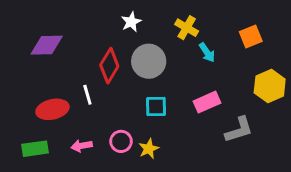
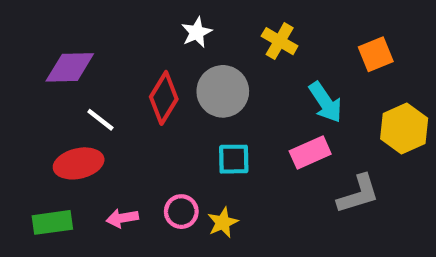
cyan arrow: (207, 52) -> (325, 102), moved, size x1.4
white line: (87, 95) -> (100, 120), moved, turned -36

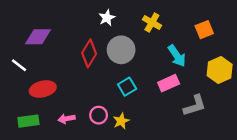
white line: (100, 120) -> (19, 65), moved
cyan square: (234, 159) -> (127, 87), turned -30

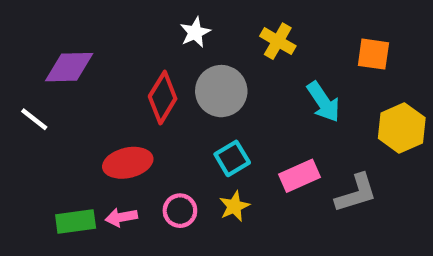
orange square: (204, 30) -> (373, 54), turned 30
pink rectangle: (169, 83) -> (300, 176), moved
red ellipse: (43, 89) -> (128, 163), moved
green rectangle: (28, 121) -> (76, 221), moved
yellow star: (121, 121) -> (234, 206), moved

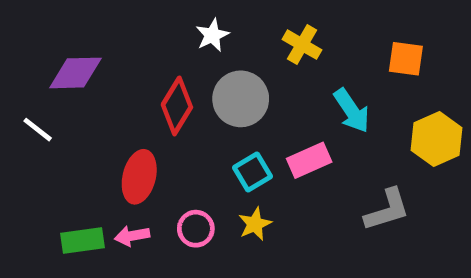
red ellipse: (128, 163) -> (139, 177), turned -63
pink rectangle: (300, 176) -> (309, 160), moved

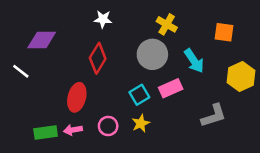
white star: (212, 35) -> (103, 19), moved, turned 30
gray circle: (241, 99) -> (152, 54), moved

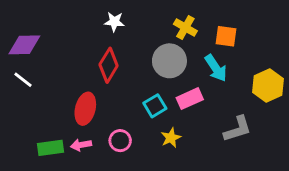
orange square: (224, 32) -> (226, 36), moved
purple diamond: (42, 40) -> (24, 45), moved
yellow star: (141, 123) -> (171, 138), moved

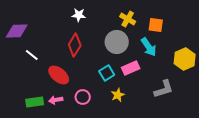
white line: (23, 80) -> (32, 55), moved
red ellipse: (85, 109) -> (59, 75), turned -65

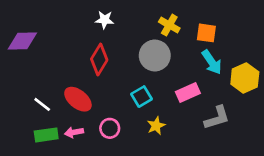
cyan arrow: (149, 47) -> (212, 62), moved
white line: (32, 55) -> (42, 104), moved
pink rectangle: (131, 68) -> (188, 93), moved

